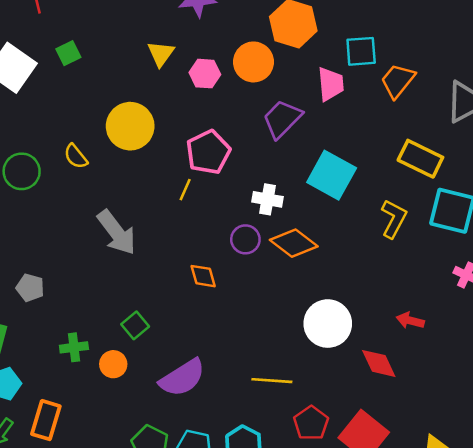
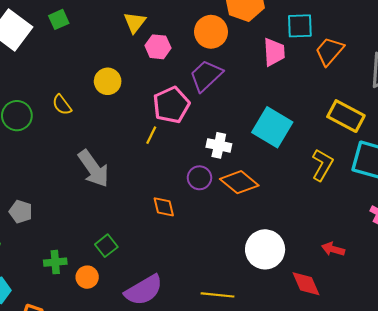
pink hexagon: (205, 74) -> (158, 47), moved
purple trapezoid: (282, 119) -> (206, 76), moved
yellow circle: (130, 126) -> (108, 81), size x0.7

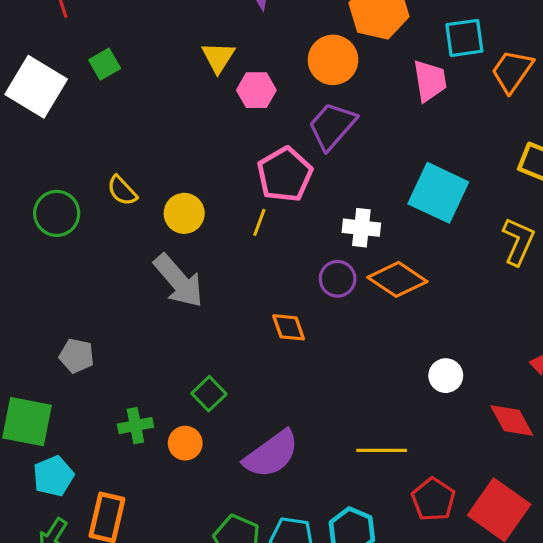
yellow circle: (108, 81) -> (184, 213), moved
white circle: (265, 249) -> (446, 376), size x0.6

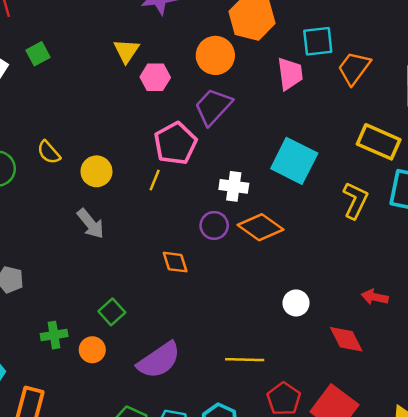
gray arrow: (179, 281) -> (91, 224), size x0.7

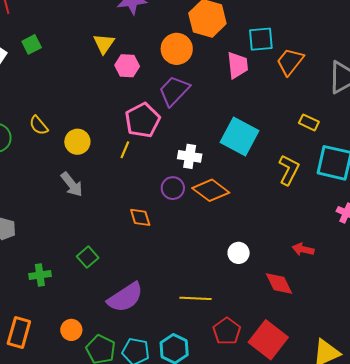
yellow rectangle: (379, 142) -> (309, 122), size x0.6
orange circle: (92, 350) -> (71, 330), moved

